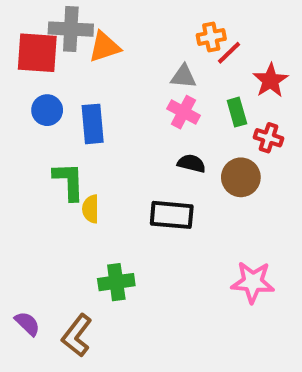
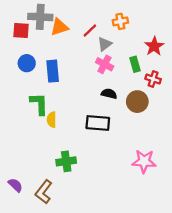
red square: (37, 53) -> (21, 30), size x0.7
red line: (229, 53) -> (90, 30), moved
gray triangle: (184, 76) -> (105, 44), turned -42

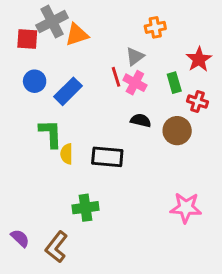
gray cross: (40, 17) -> (52, 22), turned -30
red line: (90, 30) -> (116, 77), moved, turned -63
blue rectangle: (53, 71) -> (68, 91), turned 50
black rectangle: (98, 123) -> (107, 157), moved

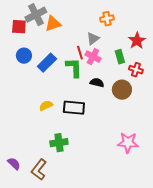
green L-shape: (51, 134) -> (74, 68), moved
yellow semicircle: (67, 154) -> (46, 106), turned 64

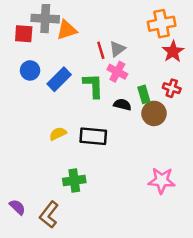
gray cross: (36, 15) -> (45, 19), turned 30
orange cross: (107, 19) -> (162, 24), moved, size x1.5
red line: (80, 53) -> (101, 50), moved
green rectangle: (120, 57) -> (144, 94), moved

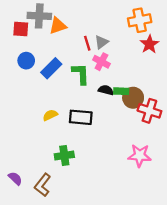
red cross: (172, 88) -> (149, 111), moved, size x1.5
green rectangle: (144, 94) -> (121, 91), moved, turned -72

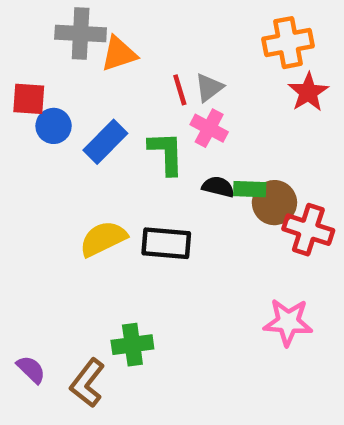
red square: (21, 29) -> (29, 99), moved
yellow semicircle: (50, 115) -> (103, 239), size x1.5
green cross: (64, 156) -> (132, 345), moved

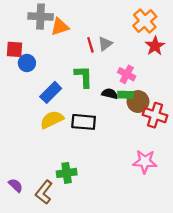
orange cross: (288, 43) -> (145, 21), turned -30
pink cross: (209, 128) -> (127, 74), moved
blue rectangle: (105, 142) -> (51, 92), moved

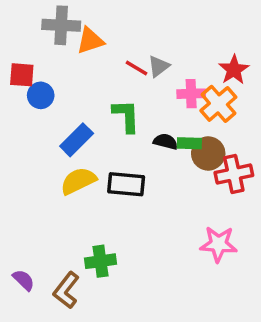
orange cross: (145, 21) -> (218, 104), moved
red line: (90, 45) -> (136, 68), turned -42
pink cross: (127, 74) -> (191, 94), moved, turned -30
red cross: (155, 115) -> (234, 174), turned -30

